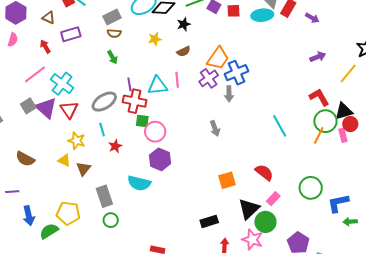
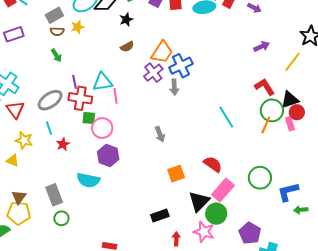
yellow star: (155, 39) -> (78, 27), moved
pink line: (177, 80) -> (116, 96), moved
gray arrow: (215, 128) -> (160, 134), moved
brown triangle: (83, 169) -> (19, 197), moved
pink rectangle: (273, 199) -> (223, 190), size x1.6

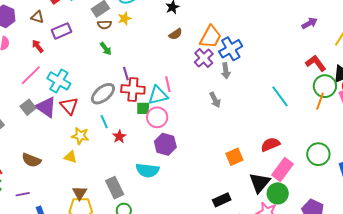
cyan triangle: (103, 82) -> (158, 95), moved
gray arrow: (160, 134) -> (215, 100), moved
red semicircle: (213, 164) -> (270, 145), turned -54

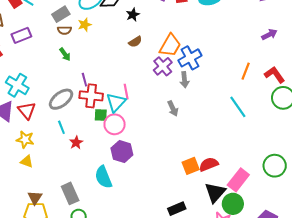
cyan triangle: (158, 95) -> (116, 102), turned -35
orange line: (320, 101) -> (246, 71), moved
yellow star: (80, 136) -> (25, 139), moved
red semicircle: (270, 145) -> (209, 164), moved
cyan semicircle: (148, 170) -> (103, 177), turned 60

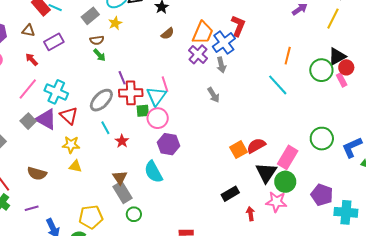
brown semicircle: (64, 30) -> (97, 40), moved
orange line: (246, 71) -> (288, 56), moved
red L-shape: (275, 75) -> (238, 26), moved, turned 65
brown triangle: (35, 198) -> (120, 178), moved

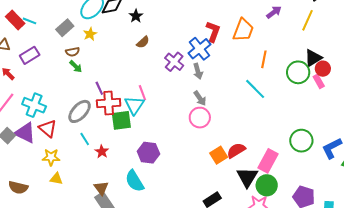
orange trapezoid: (203, 33) -> (243, 30), moved
gray arrow: (213, 95) -> (200, 98), moved
green square: (143, 111) -> (121, 120), size x1.5
pink circle: (158, 118) -> (200, 118), moved

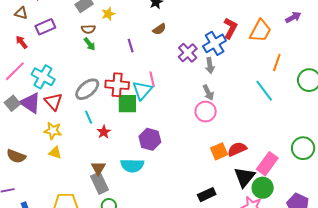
purple line: (99, 88) -> (131, 46), moved
cyan semicircle: (135, 181) -> (132, 166), turned -65

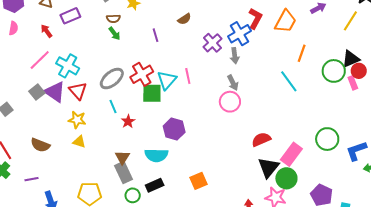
pink line: (152, 79) -> (188, 76), moved
red cross: (117, 85) -> (142, 74), turned -35
orange square: (219, 151) -> (199, 181), moved
black rectangle: (207, 195) -> (155, 185), moved

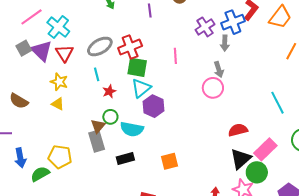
cyan triangle: (167, 80) -> (141, 88), moved
cyan line: (289, 81) -> (277, 103), moved
green circle: (133, 195) -> (110, 117), moved

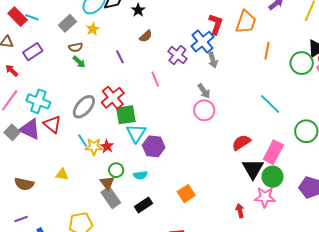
gray arrow: (225, 43) -> (213, 60), moved
pink line: (175, 56) -> (155, 79), moved
cyan line: (97, 74) -> (83, 140), moved
yellow star: (59, 82) -> (94, 147), moved
cyan semicircle: (132, 129) -> (140, 175), size x0.6

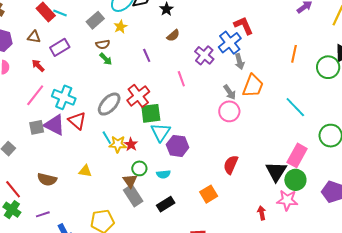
orange trapezoid: (246, 22) -> (253, 86), moved
red L-shape: (216, 24) -> (244, 26), turned -45
gray square: (12, 132) -> (37, 127), turned 35
red semicircle: (241, 142) -> (231, 165), moved, turned -36

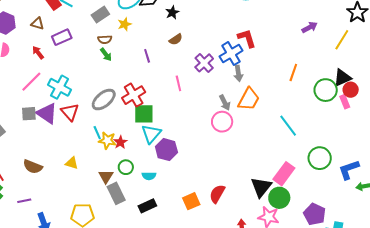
red semicircle: (231, 165) -> (217, 194), moved
brown triangle: (130, 181) -> (106, 176), moved

